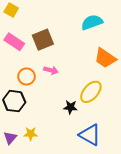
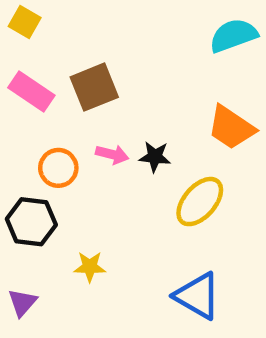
cyan semicircle: (92, 22) -> (233, 35), moved
black star: (70, 107) -> (155, 157), moved
yellow star: (31, 134) -> (90, 267), moved

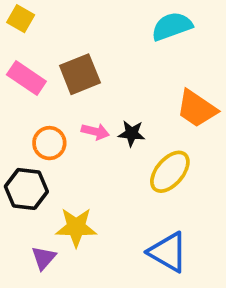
cyan semicircle: (233, 35) -> (172, 26), moved
yellow star: (90, 267) -> (76, 227), size x1.5
purple triangle: (22, 303) -> (44, 258), moved

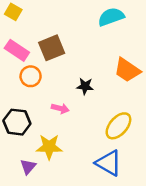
pink arrow: (95, 132) -> (60, 108), moved
orange circle: (49, 143) -> (31, 76), moved
yellow ellipse: (170, 172) -> (118, 126), moved

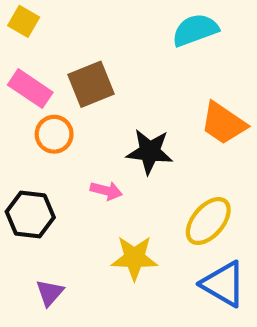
black star: (85, 86) -> (150, 152), size x1.5
yellow star: (49, 147) -> (134, 258), moved
blue triangle: (109, 163) -> (223, 284), moved

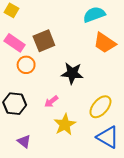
orange trapezoid: (223, 123) -> (105, 43), moved
pink arrow: (106, 191) -> (51, 102), moved, turned 128
yellow star: (134, 258) -> (65, 125), turned -30
purple triangle: (50, 293) -> (24, 141), turned -32

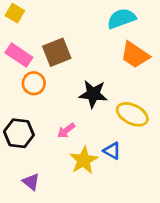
yellow ellipse: (100, 107) -> (132, 114), moved, turned 75
blue triangle: (108, 137) -> (112, 151), moved, size x0.6

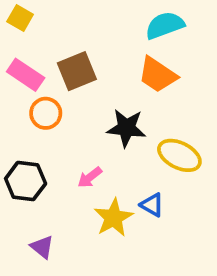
orange trapezoid: (135, 55) -> (157, 75), moved

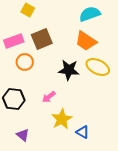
yellow square: (20, 18) -> (28, 10), moved
pink rectangle: (26, 75) -> (14, 41), turned -54
yellow ellipse: (179, 155) -> (98, 67), moved
blue triangle: (152, 205) -> (83, 132), moved

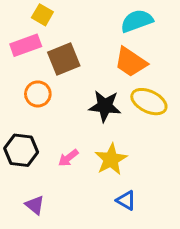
pink rectangle: (14, 41) -> (26, 45), moved
pink arrow: (49, 97) -> (68, 158), moved
yellow star: (62, 119) -> (111, 159), moved

